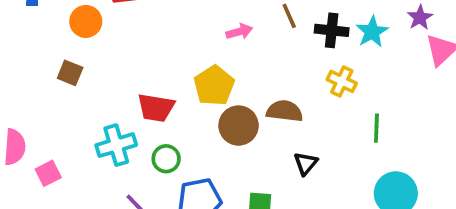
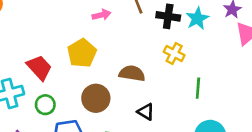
red trapezoid: (156, 108) -> (39, 68), turned -144
brown circle: (239, 126) -> (96, 98), moved
black triangle: (306, 163) -> (146, 112), turned -42

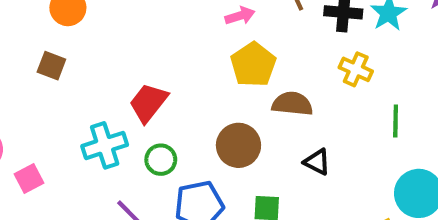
yellow pentagon: (82, 53) -> (253, 65), moved
red trapezoid: (39, 68) -> (148, 103), turned -96

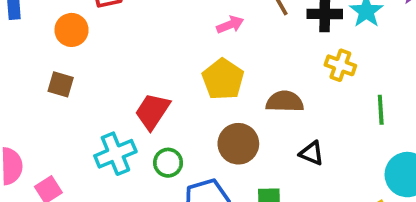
yellow pentagon: (253, 65) -> (223, 79), moved

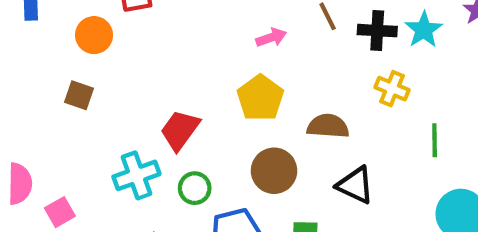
black triangle: (312, 153) -> (355, 185), size x1.4

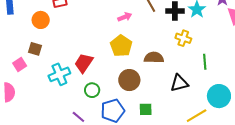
cyan cross: (136, 175) -> (59, 74), moved
black triangle: (355, 185) -> (179, 83), moved, turned -36
pink square: (60, 212) -> (20, 65), moved

